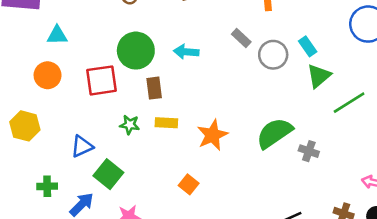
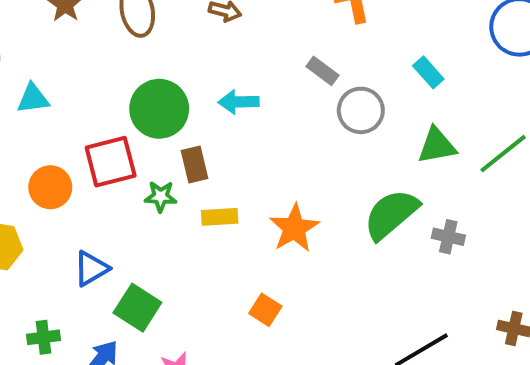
gray circle: (273, 55) -> (361, 110), moved
orange circle: (48, 75) -> (50, 187), moved
green triangle: (319, 76) -> (437, 146), moved, turned 36
green star: (130, 125) -> (161, 196), moved

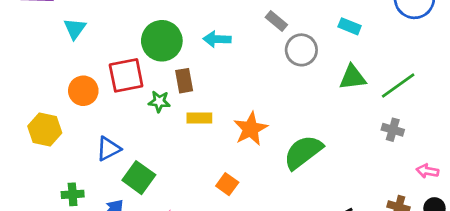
cyan rectangle: (428, 72) -> (350, 26), turned -30
cyan triangle: (33, 99) -> (75, 29), turned -50
green semicircle: (391, 214) -> (303, 152), moved
gray cross: (448, 237) -> (393, 130), moved

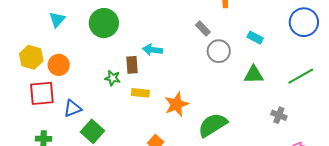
cyan arrow: (217, 39) -> (153, 50), moved
green circle: (162, 41) -> (104, 23), moved
red square: (126, 75) -> (42, 93), moved
green line: (398, 86) -> (301, 76), moved
yellow hexagon: (45, 130) -> (31, 57), moved

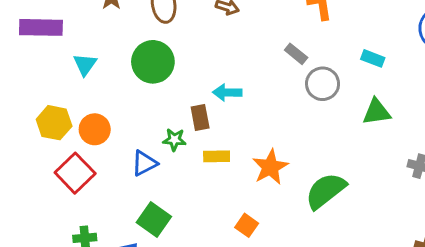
red square: (42, 93) -> (75, 173), turned -32
blue triangle: (73, 108) -> (144, 163), moved

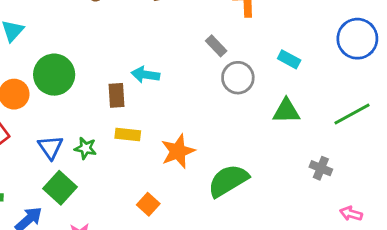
green circle: (153, 62) -> (54, 75), moved
green star: (174, 140) -> (85, 148), moved
blue triangle: (144, 163) -> (50, 147), moved, turned -44

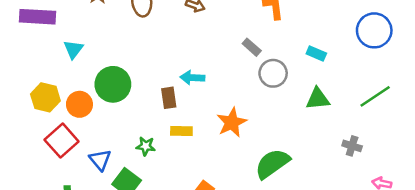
blue triangle: (50, 147) -> (100, 160), moved
orange star: (178, 151) -> (232, 122), moved

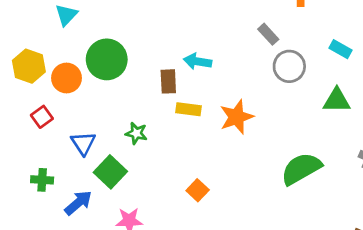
yellow rectangle: (181, 131) -> (188, 109), moved
red square: (62, 141) -> (42, 117), size x0.6
green semicircle: (272, 164) -> (301, 169), moved

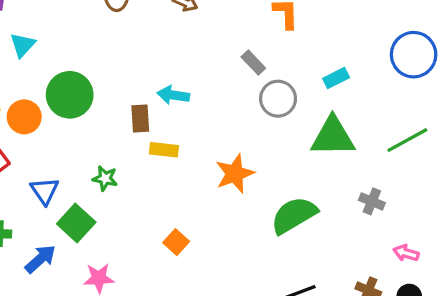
cyan rectangle: (341, 49) -> (336, 78), turned -55
green triangle: (337, 100) -> (333, 137), size x1.4
orange star: (236, 117) -> (235, 174), moved

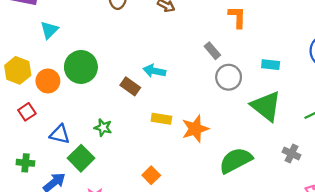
cyan rectangle: (336, 78) -> (271, 65), turned 30
brown rectangle: (140, 119) -> (130, 86), turned -54
green triangle: (333, 137) -> (266, 106), turned 36
yellow rectangle: (164, 150) -> (161, 119), moved
blue triangle: (45, 191) -> (60, 134), turned -45

